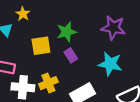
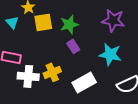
yellow square: (41, 46) -> (43, 22), moved

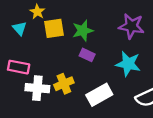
purple rectangle: (73, 46) -> (87, 55), turned -32

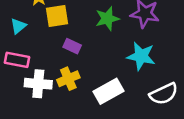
cyan triangle: (20, 28) -> (18, 26), moved, turned 32
green star: (83, 31) -> (107, 19), moved
purple rectangle: (87, 55) -> (72, 46), moved

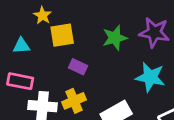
cyan triangle: (18, 26) -> (21, 46), turned 36

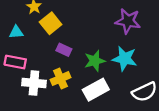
yellow square: (62, 35) -> (51, 23), turned -30
green star: (115, 38) -> (95, 61), moved

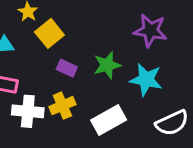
green star: (95, 61) -> (107, 65), moved

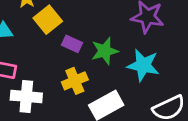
purple rectangle: (67, 68) -> (72, 44), moved
yellow cross: (62, 106) -> (75, 81), moved

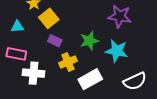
purple rectangle: (72, 44) -> (55, 41), moved

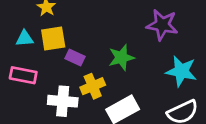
yellow square: (49, 18) -> (53, 38), moved, turned 30
cyan star: (117, 51) -> (181, 71), moved
white cross: (34, 73) -> (63, 101), moved

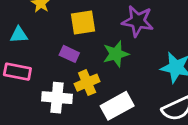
purple star: (162, 25) -> (138, 21), moved
yellow square: (53, 38) -> (83, 22), moved

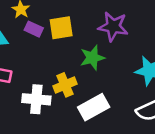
purple rectangle: (69, 54) -> (34, 29), moved

